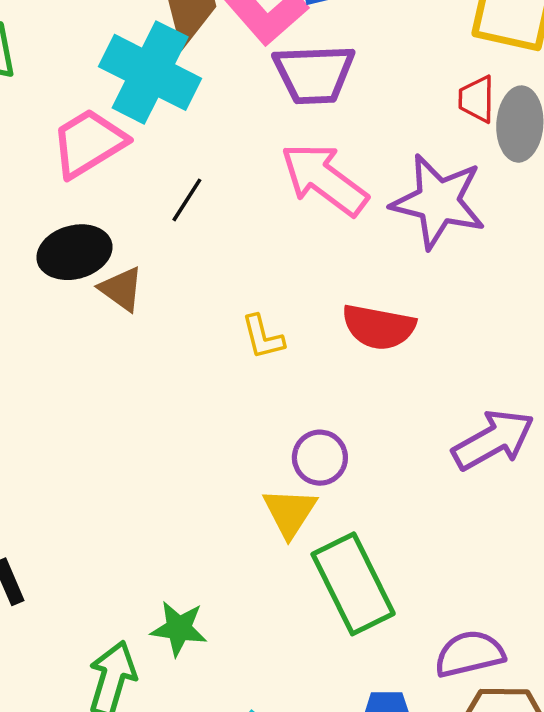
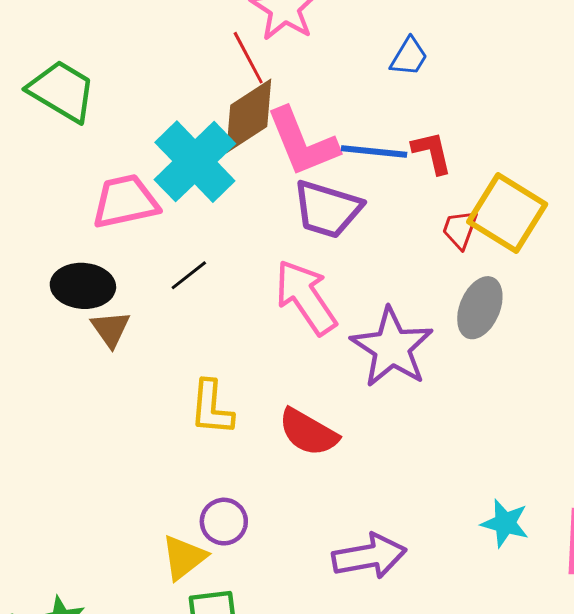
red trapezoid: (477, 99) -> (460, 229), moved
yellow L-shape: (263, 337) -> (212, 408), size x1.4

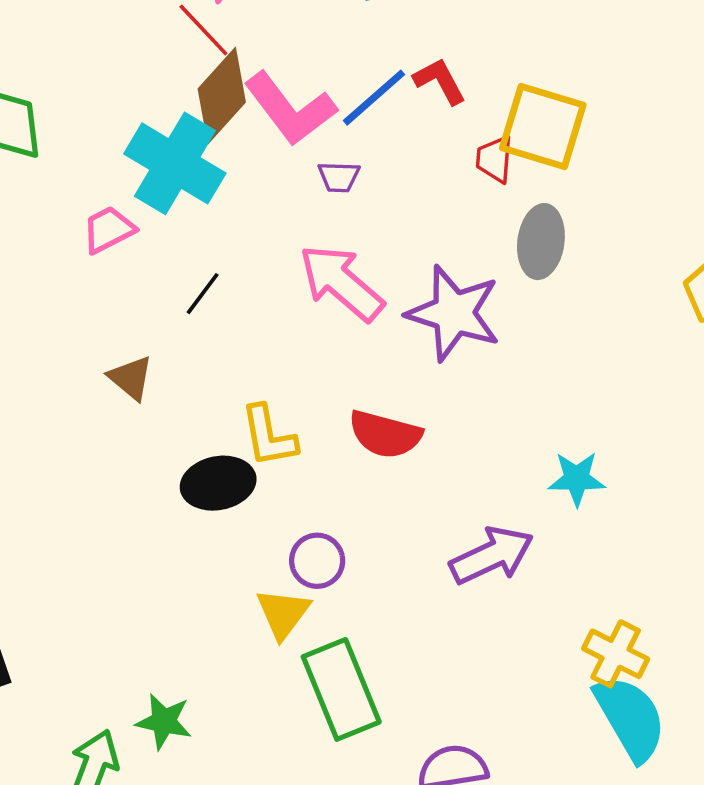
blue line: (374, 152) -> (374, 98), turned -32
pink trapezoid: (125, 201) -> (108, 230), size x0.7
purple trapezoid: (327, 209) -> (339, 177), size x0.5
black ellipse: (83, 286) -> (218, 483), moved
cyan star: (505, 523) -> (577, 479), moved

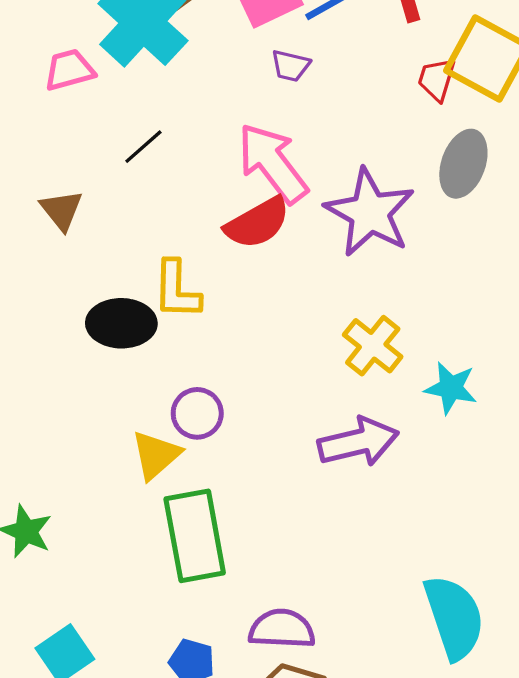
red semicircle: (385, 434) -> (257, 223), moved, turned -56
yellow cross: (616, 654) -> (373, 346), moved

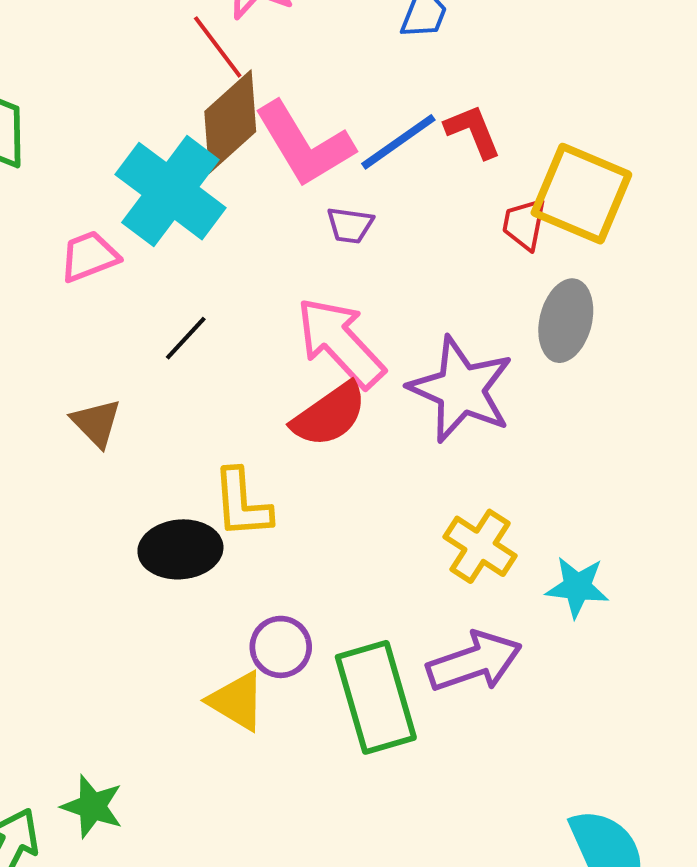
yellow triangle: (156, 455) -> (237, 701), turned -42
green rectangle: (195, 536) -> (376, 697), moved

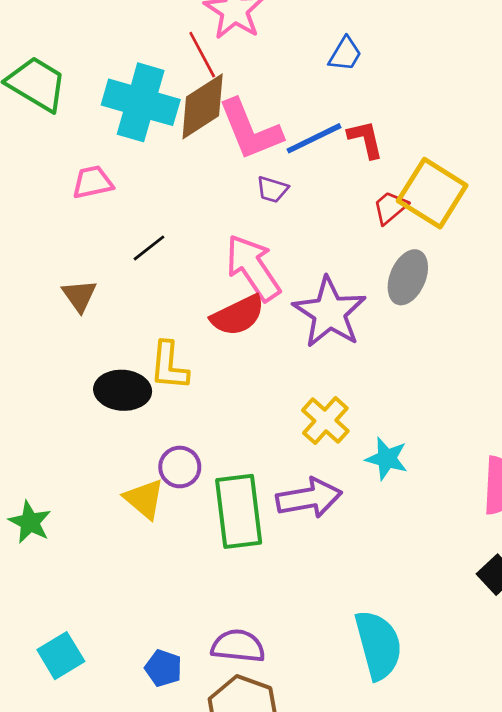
cyan cross: (170, 191) -> (141, 102), moved, turned -30
red trapezoid: (524, 224) -> (390, 208), turned 30
green star: (92, 806) -> (30, 522), moved

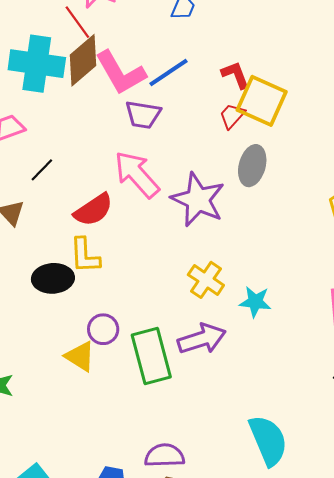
red L-shape: (365, 139) -> (236, 75), moved
purple trapezoid: (272, 189) -> (143, 115), size x1.5
black line: (149, 248) -> (42, 170), moved
red semicircle: (238, 315) -> (93, 210), moved

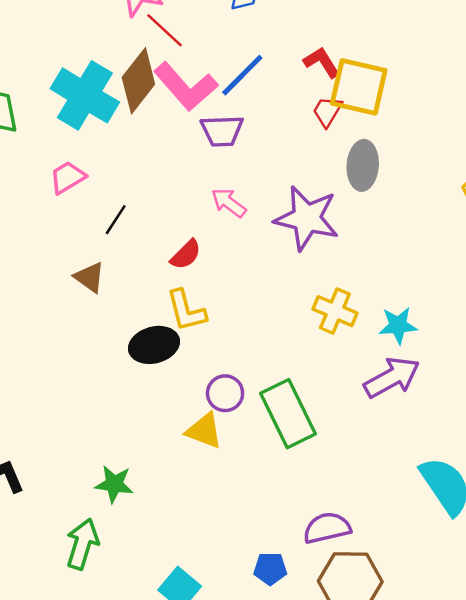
red line: (77, 22) -> (164, 30), moved
cyan cross: (37, 64) -> (85, 95), turned 34
pink arrow: (137, 174) -> (229, 203), size x0.6
red semicircle: (93, 210) -> (186, 255), size x0.7
purple arrow: (202, 339) -> (392, 377), moved

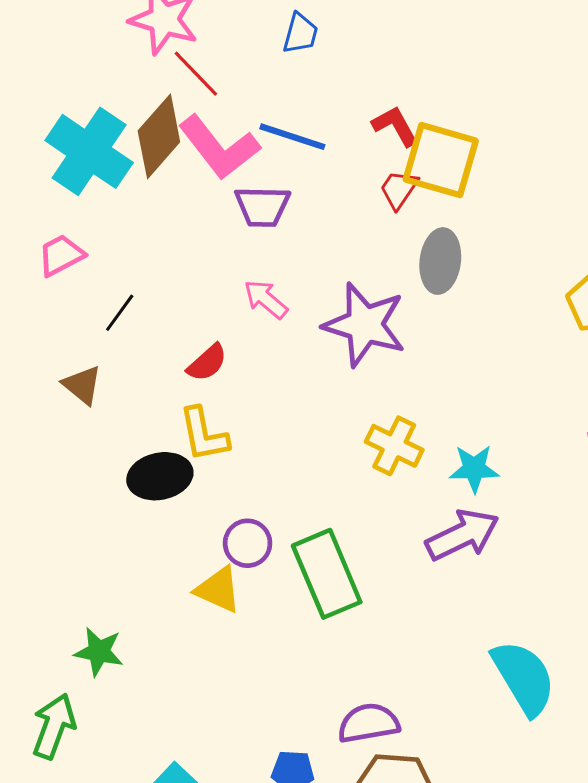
blue line: (242, 75) -> (292, 137), turned 60

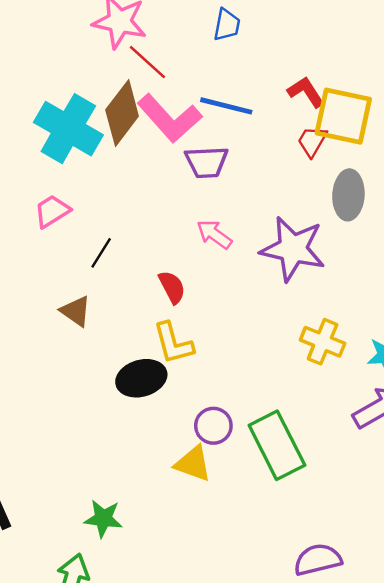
red semicircle: (207, 363) -> (172, 287), turned -72

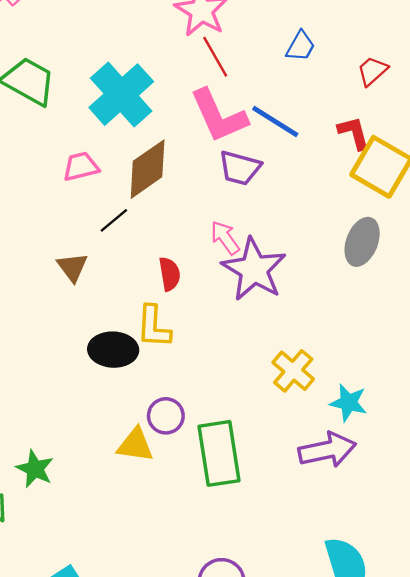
brown diamond: (122, 113) -> (148, 169), moved
red trapezoid: (312, 141) -> (372, 71), moved
purple star: (293, 249) -> (254, 269), moved
yellow triangle: (193, 464) -> (135, 445), turned -30

